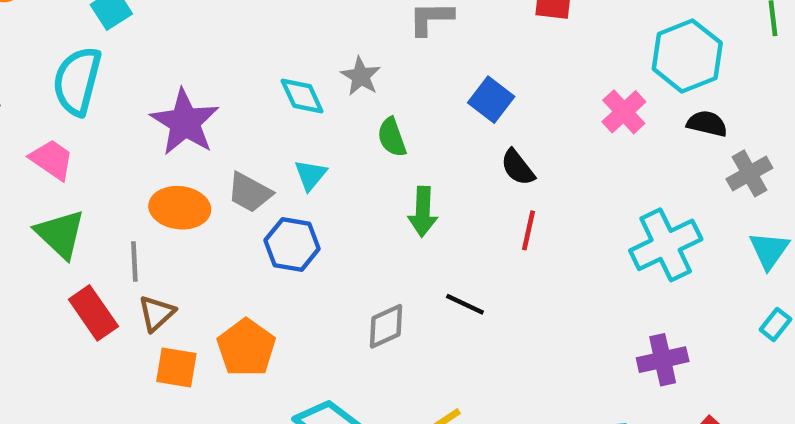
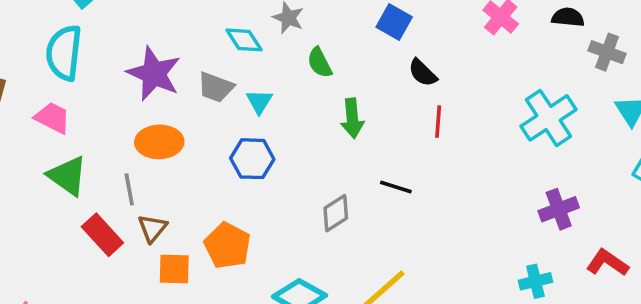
gray cross: (749, 173) -> (607, 52), turned -32
gray trapezoid: (250, 192) -> (216, 87), moved

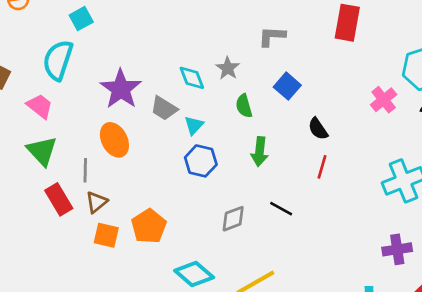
blue square: (394, 22) -> (287, 86), moved
orange ellipse: (159, 142) -> (114, 140), turned 52
blue hexagon: (252, 159) -> (201, 161), moved

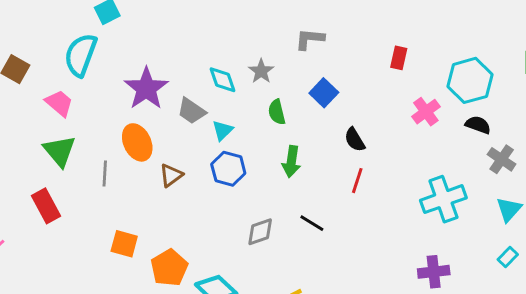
red rectangle: (347, 23) -> (399, 58), moved, size x0.6
red rectangle: (59, 199) -> (46, 206), moved
brown triangle: (96, 202) -> (171, 175), moved
orange pentagon: (149, 226) -> (169, 268), moved

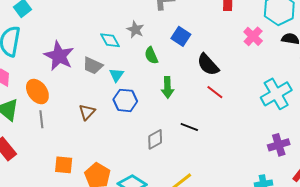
black semicircle: (355, 140) -> (208, 65), size x1.4
orange ellipse: (137, 142) -> (37, 92), moved
red line: (357, 181) -> (215, 92), turned -60

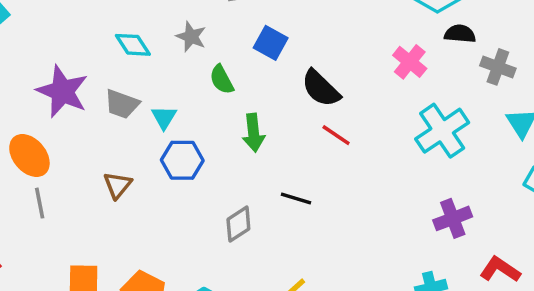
pink cross: (253, 36) -> (410, 62), moved
cyan diamond: (110, 40) -> (133, 45), moved

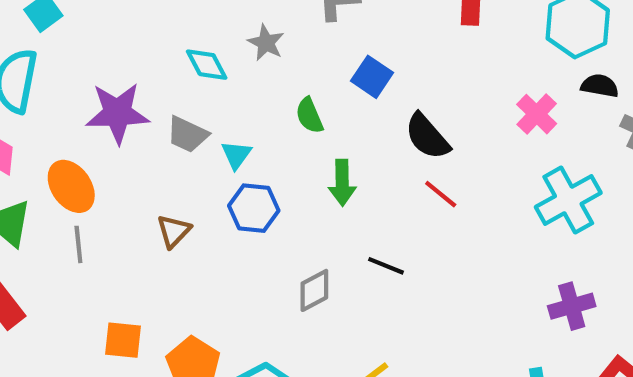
gray star: (191, 37) -> (266, 43), moved
purple star: (62, 91) -> (117, 113), turned -30

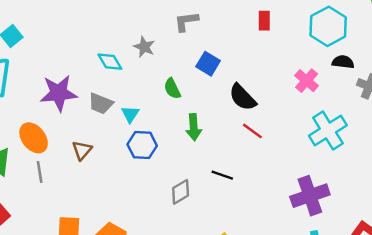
brown triangle: (174, 231) -> (82, 150), moved
purple cross: (572, 306) -> (310, 196), moved, size x1.4

